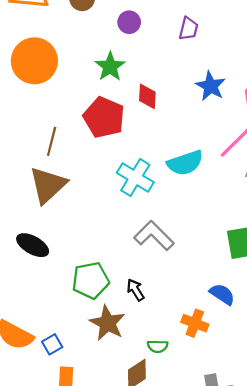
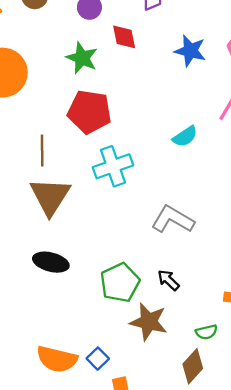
red diamond: (147, 96) -> (124, 37), moved
cyan semicircle: (185, 163) -> (185, 136), size x0.7
cyan cross: (135, 178) -> (113, 166), moved, turned -36

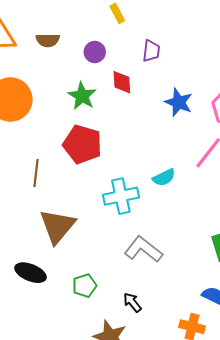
cyan cross: (113, 166) -> (121, 196), moved
brown triangle: (50, 196) -> (57, 226), moved
green pentagon: (120, 283) -> (85, 286), moved, size x0.7

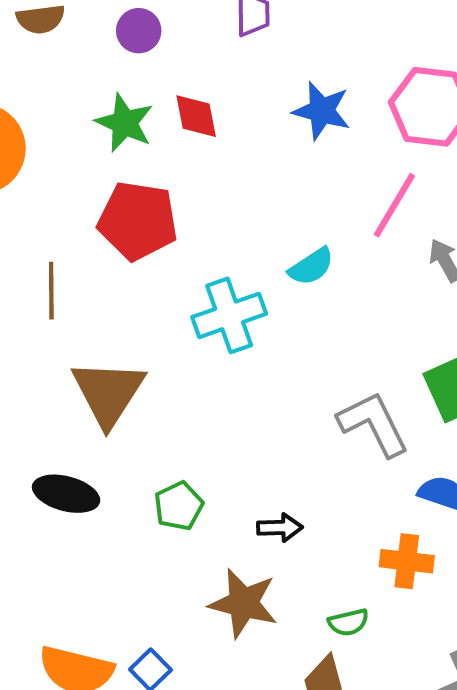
red diamond: (122, 82) -> (196, 116), moved
gray L-shape: (143, 249) -> (373, 424), moved, turned 33
black arrow: (132, 302) -> (280, 528), turned 135

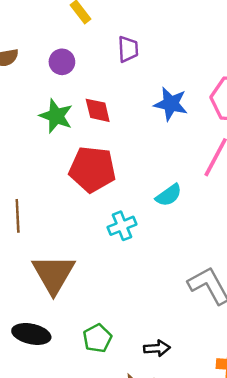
red pentagon: (138, 221) -> (92, 169), moved
cyan cross: (229, 315) -> (122, 226), size x0.7

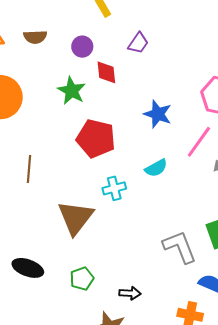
purple trapezoid: (128, 49) -> (138, 43), turned 30
blue star: (171, 104) -> (158, 114), moved
red diamond: (98, 110) -> (106, 72), moved
brown triangle: (53, 274) -> (75, 218), moved

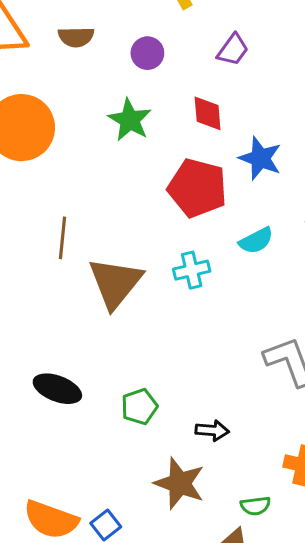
red diamond: (106, 72) -> (208, 113), moved
red pentagon: (96, 138) -> (197, 188), moved
brown triangle: (75, 218) -> (115, 283), moved

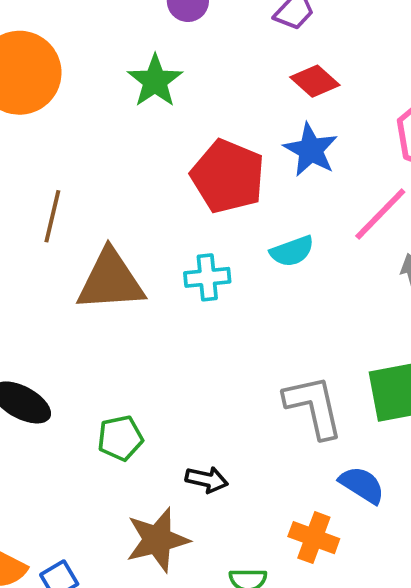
red diamond: (208, 113) -> (315, 81), moved, turned -51
brown triangle: (115, 283) -> (110, 281), turned 40
brown star: (180, 483) -> (157, 540), turned 30

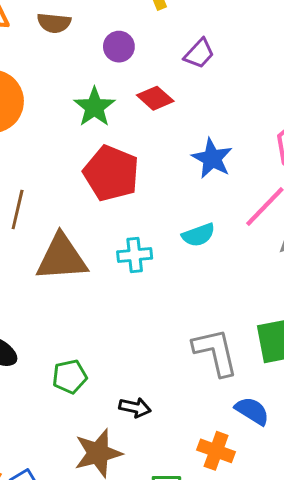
red diamond: (315, 81) -> (155, 98), moved
red pentagon: (228, 176) -> (111, 173), moved

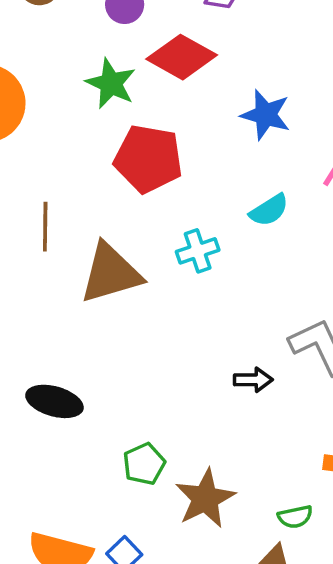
red diamond: (155, 98) -> (182, 57), size x1.5
green pentagon: (70, 377) -> (144, 464), moved
black arrow: (135, 408) -> (253, 380), moved

